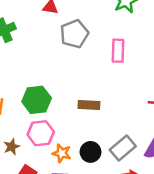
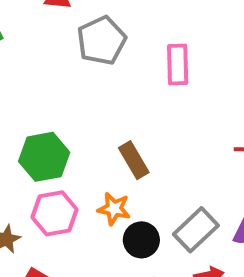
brown rectangle: (89, 105) -> (134, 160), turned 60
orange star: (62, 153) -> (114, 209), moved

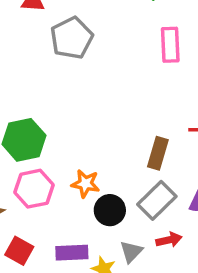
pink rectangle: (178, 65) -> (170, 45), moved
brown rectangle: (134, 160) -> (158, 153), moved, turned 48

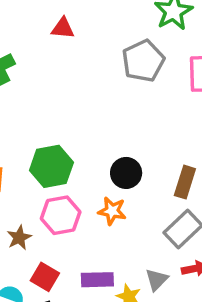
gray pentagon: (72, 38) -> (143, 61), moved
black circle: (110, 210) -> (126, 173), moved

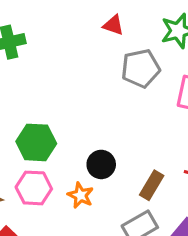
red triangle: (63, 28) -> (113, 25), moved

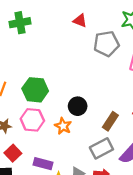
red triangle: (113, 25) -> (80, 21), moved

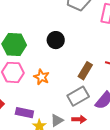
black circle: (78, 106) -> (56, 40), moved

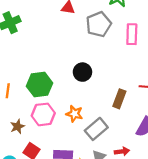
gray rectangle: (78, 96) -> (96, 129), moved

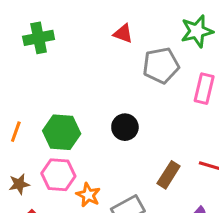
orange star: (74, 114) -> (88, 195), moved

